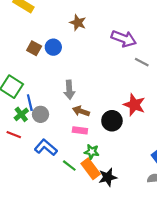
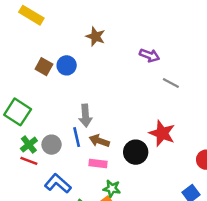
purple arrow: (124, 39) -> (150, 55), size x0.7
blue line: (30, 103) -> (77, 137), moved
red line: (14, 135) -> (29, 161), moved

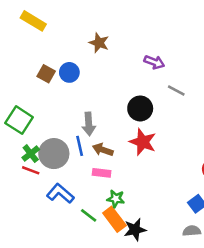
red star: (162, 133) -> (143, 142), moved
gray circle: (52, 145) -> (54, 154), size x1.5
black circle: (136, 152) -> (140, 108), moved

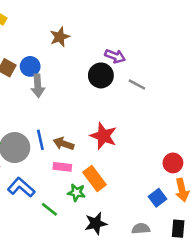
brown star: (99, 43) -> (60, 37), turned 30
black circle: (140, 108) -> (101, 75), moved
gray arrow: (89, 124) -> (38, 86), moved
orange rectangle: (114, 219) -> (94, 178), moved
gray semicircle: (192, 231) -> (141, 229), moved

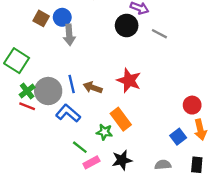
pink rectangle: (62, 167) -> (91, 162), moved, turned -35
blue L-shape: (21, 187) -> (68, 113), moved

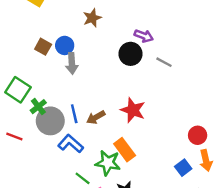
brown arrow: (93, 88) -> (96, 117), turned -48
green cross: (27, 91) -> (38, 107), moved
red line: (27, 106) -> (14, 136), moved
green star: (104, 132) -> (108, 163), size x1.5

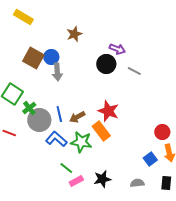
brown square: (43, 47) -> (33, 58), size x1.5
orange rectangle: (125, 150) -> (101, 131), moved
green star: (108, 163) -> (81, 142), moved

